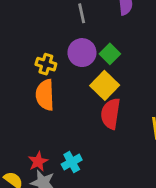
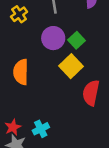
yellow cross: (46, 64) -> (19, 14), moved, turned 35
red semicircle: (111, 114) -> (91, 93), moved

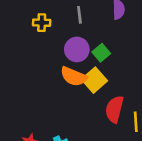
yellow cross: (19, 14) -> (42, 23), turned 35
orange semicircle: (21, 72) -> (74, 76), moved, turned -70

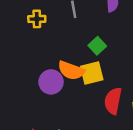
purple circle: (77, 49) -> (51, 82), moved
yellow square: (94, 80) -> (92, 73), turned 30

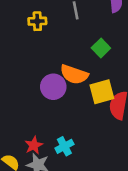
yellow square: (92, 73) -> (102, 92), moved

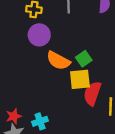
green square: (101, 48) -> (84, 59), moved
purple circle: (53, 87) -> (39, 35), moved

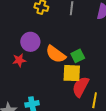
purple circle: (39, 35) -> (30, 42), moved
red star: (14, 116) -> (19, 60), moved

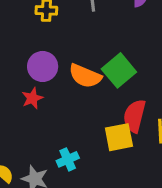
green square: (78, 56) -> (119, 70), size x1.5
yellow square: (72, 73) -> (119, 137), moved

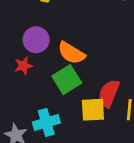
green square: (119, 70) -> (67, 80), moved
cyan cross: (68, 159) -> (46, 122), size x1.4

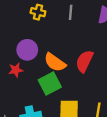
red semicircle: (109, 93) -> (84, 61), moved

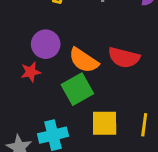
red semicircle: (84, 61) -> (124, 58), turned -100

